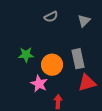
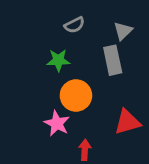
green star: (26, 55) -> (58, 60), moved
gray rectangle: (78, 59) -> (113, 60), moved

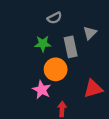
gray triangle: (123, 31) -> (90, 33), moved
gray rectangle: (113, 60) -> (71, 47), moved

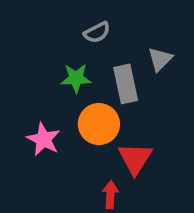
red triangle: (93, 89) -> (135, 158), moved, turned -42
pink star: (42, 90) -> (44, 139), moved

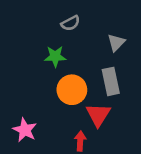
gray rectangle: (126, 84) -> (111, 81), moved
pink star: (44, 139) -> (25, 130), moved

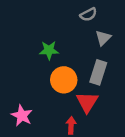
gray semicircle: (70, 23) -> (88, 15), moved
gray rectangle: (111, 81) -> (98, 72), turned 30

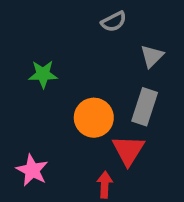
gray semicircle: (88, 15) -> (114, 22), moved
green star: (49, 50) -> (43, 74), moved

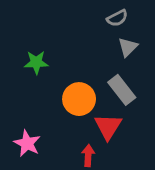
gray semicircle: (114, 22) -> (117, 18), moved
gray rectangle: (145, 107) -> (122, 90), turned -56

